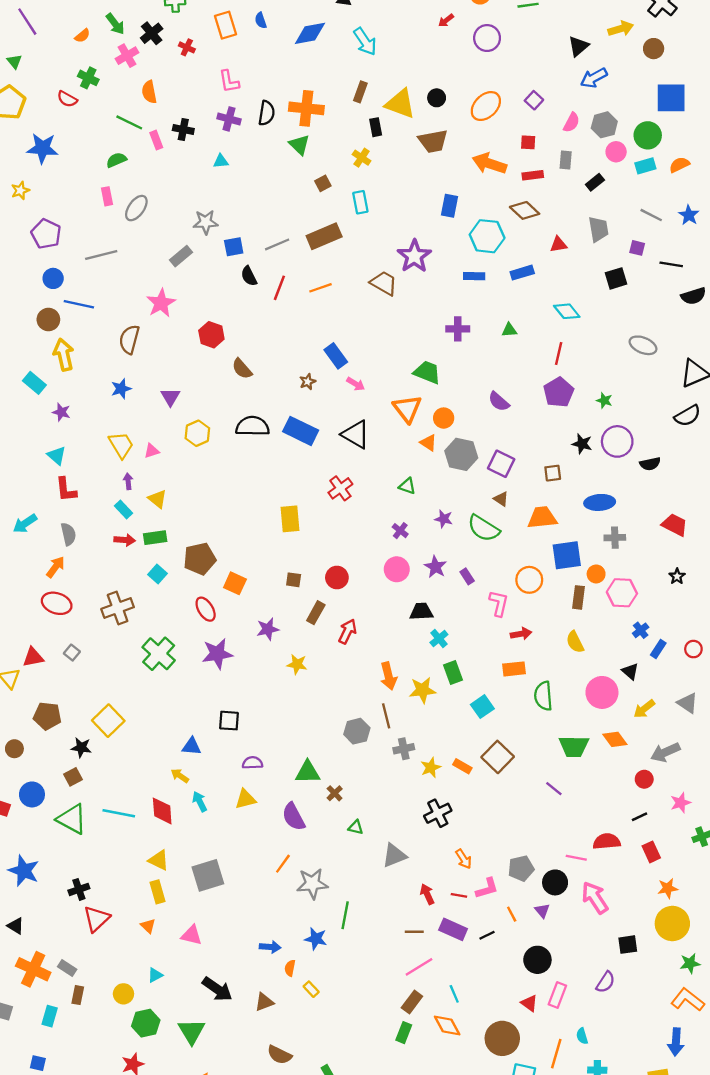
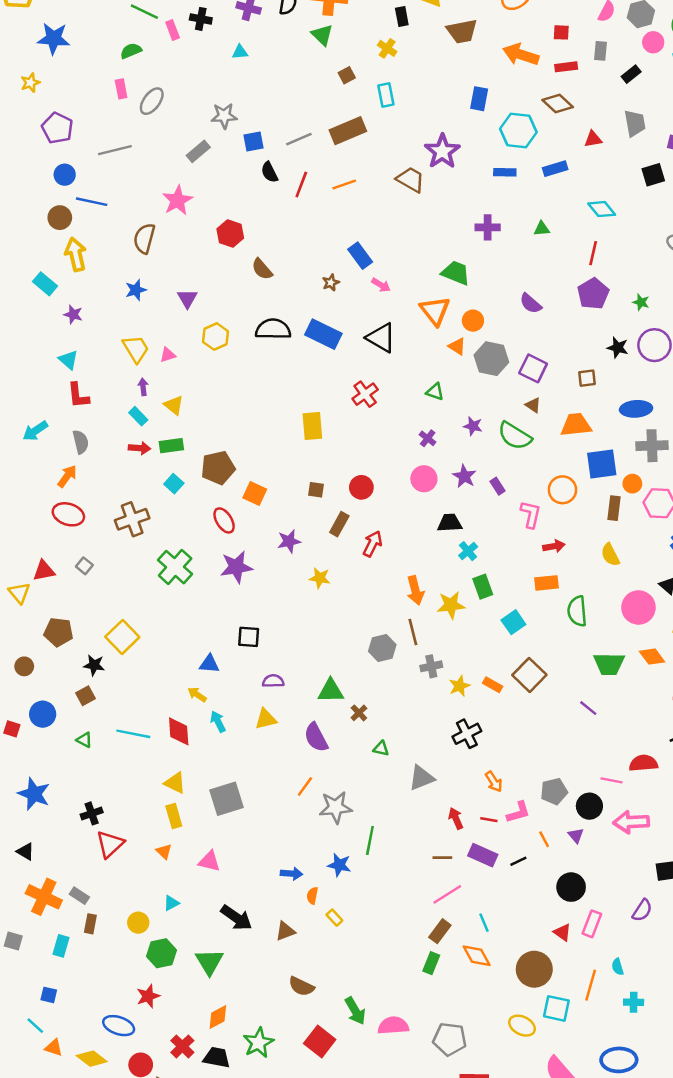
gray cross: (615, 538) -> (652, 446), size x1.4
green triangle: (72, 819) -> (84, 740), size x0.5
pink arrow: (595, 898) -> (631, 822), turned -60

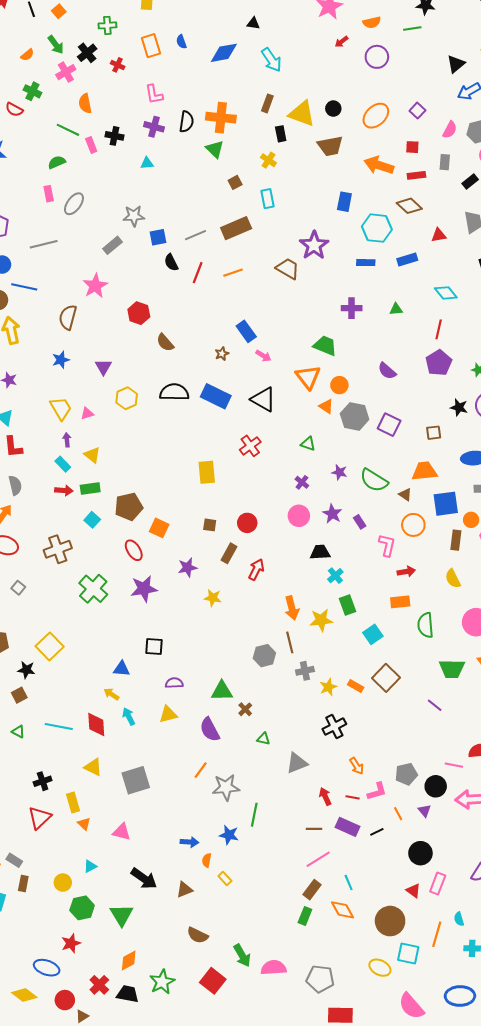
brown triangle: (533, 405) -> (405, 495), moved
black cross: (92, 813) -> (43, 781), moved
yellow rectangle: (174, 816) -> (73, 803), moved

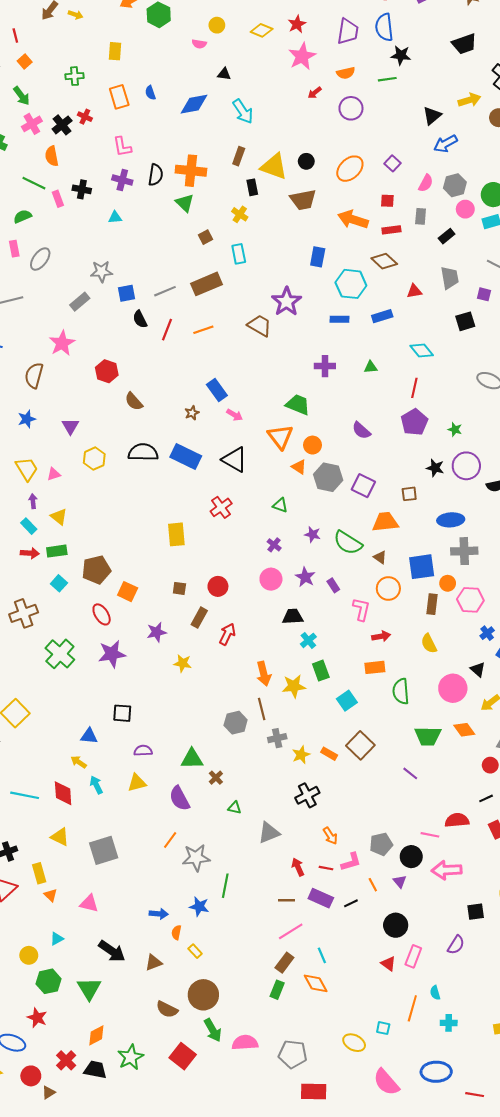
black cross: (87, 53) -> (62, 125), moved
orange trapezoid: (424, 471) -> (385, 522), moved
brown circle: (390, 921) -> (203, 995), moved
red star: (71, 943) -> (37, 1018), turned -30
cyan square: (408, 953) -> (383, 1028), size x0.6

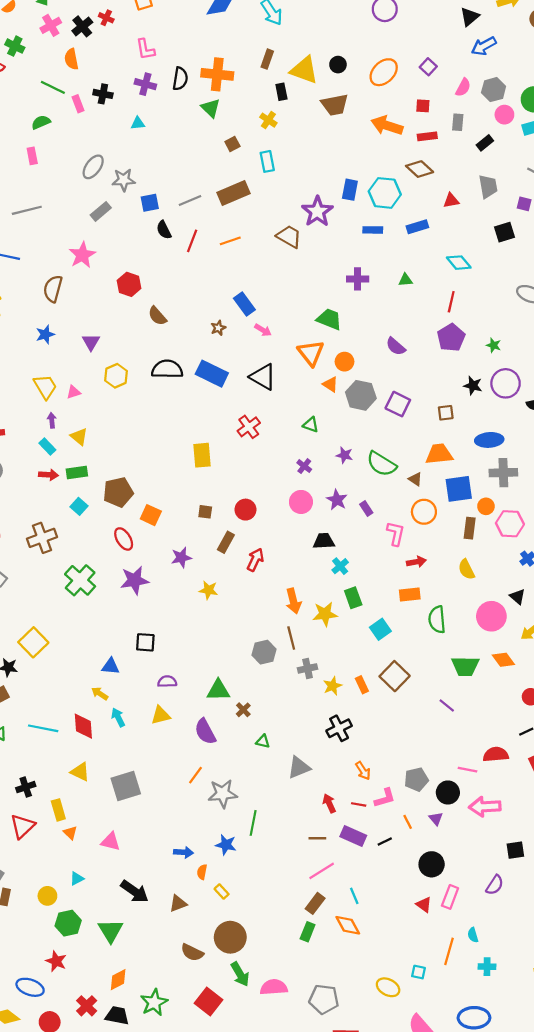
blue rectangle: (318, 257) -> (350, 190), moved
gray ellipse: (40, 259) -> (93, 167), moved
orange trapezoid: (385, 522) -> (439, 454), moved
orange rectangle: (329, 754) -> (362, 685), turned 35

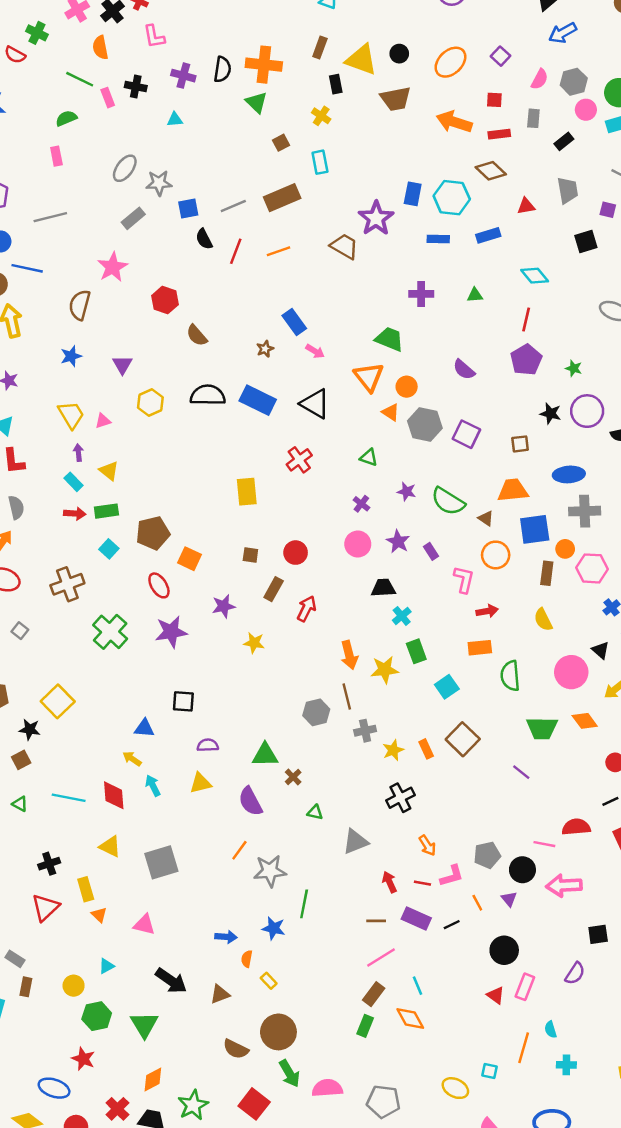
pink L-shape: (145, 49) -> (154, 37), moved

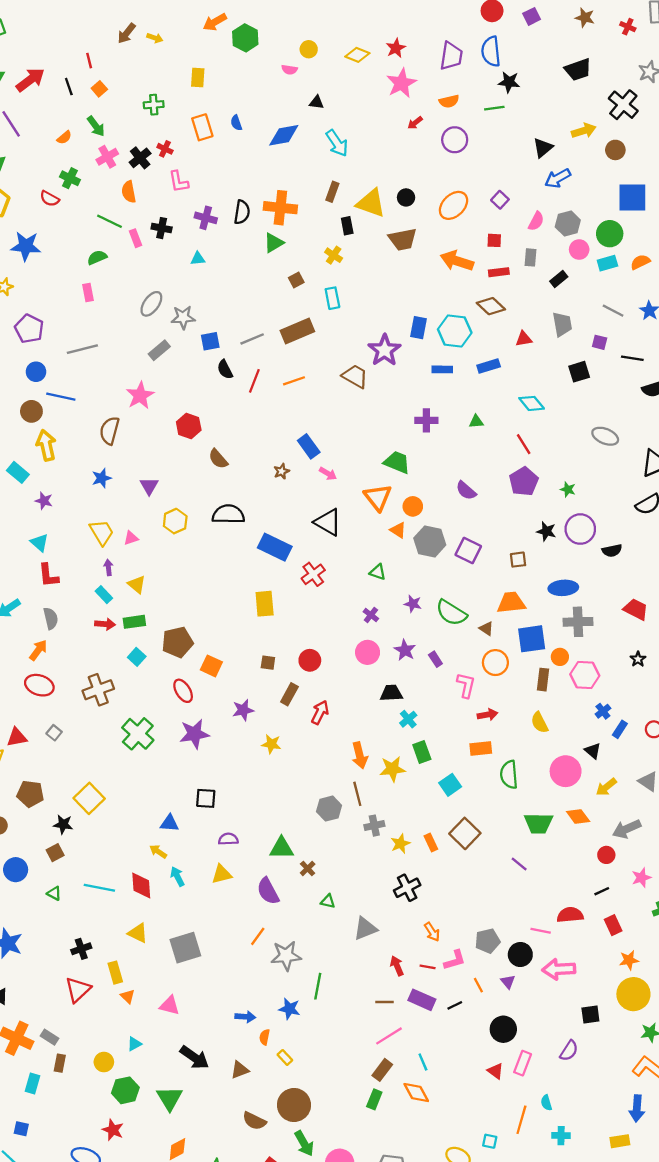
green triangle: (257, 102) -> (274, 243), turned 45
red line: (526, 320) -> (524, 444), turned -45
blue rectangle: (258, 400) -> (275, 547), moved

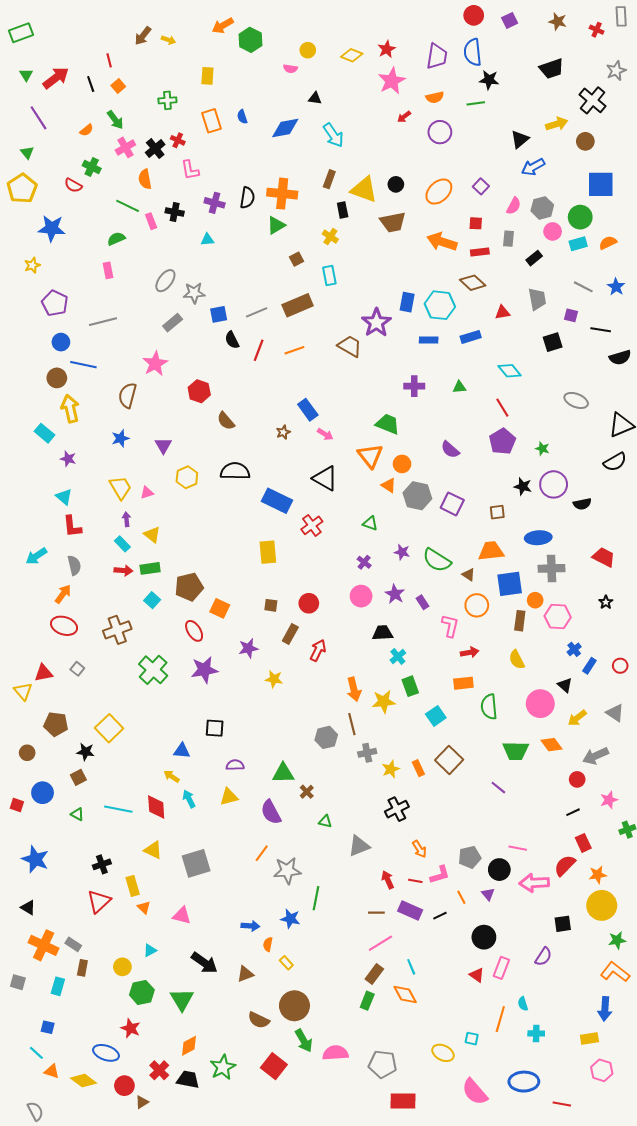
red semicircle: (570, 915) -> (565, 865), moved, turned -40

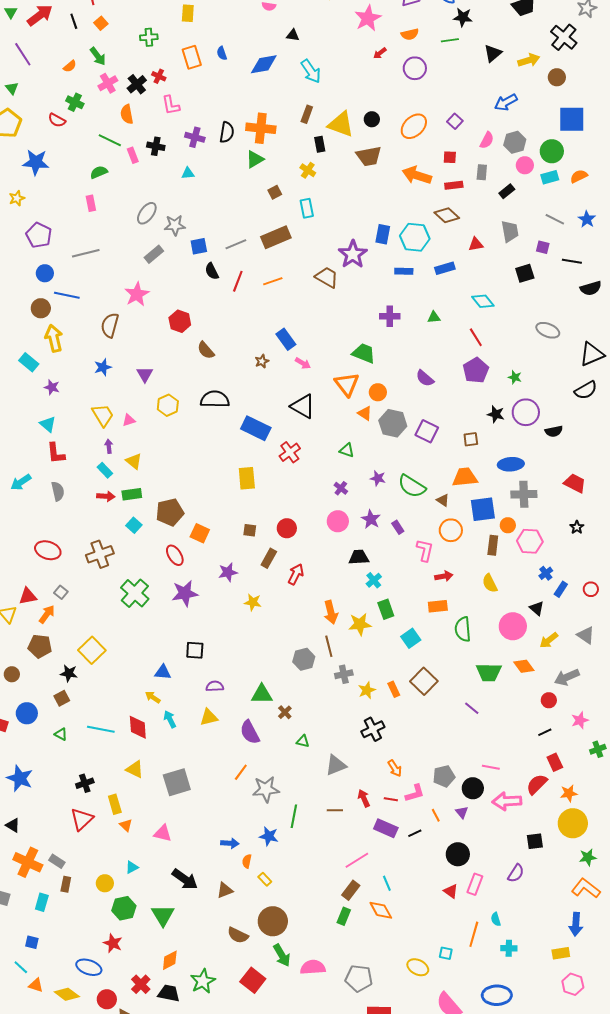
black triangle: (520, 139) -> (493, 53), moved
orange arrow: (63, 594) -> (47, 614), moved
brown line: (376, 913) -> (335, 810), moved

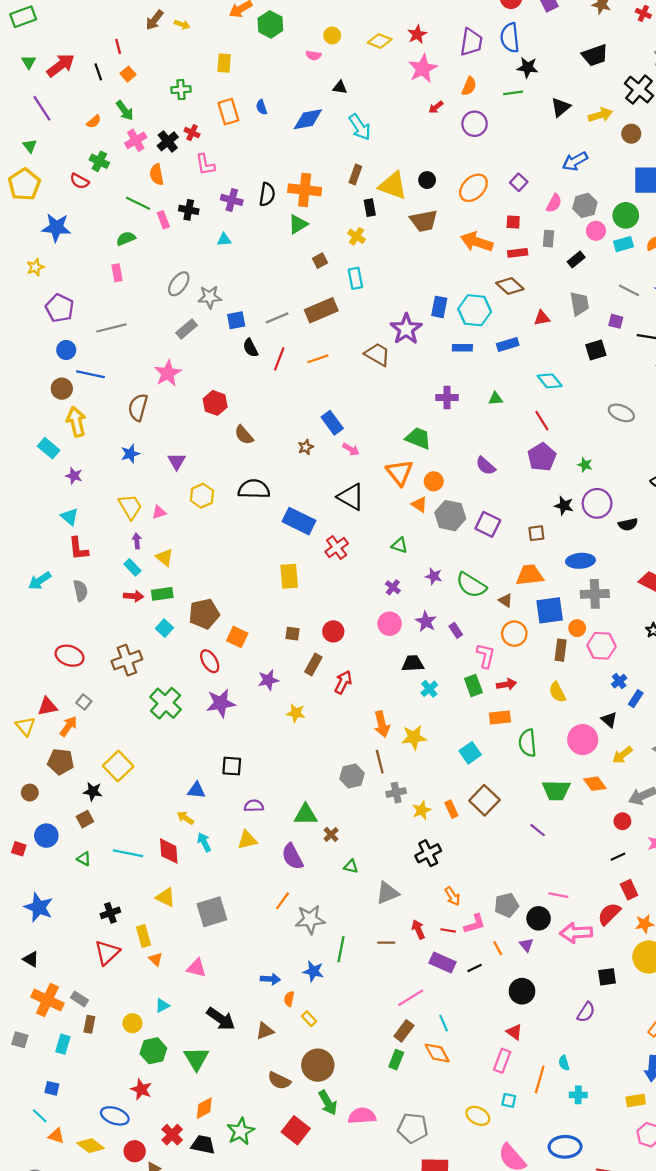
orange semicircle: (410, 34) -> (469, 86), turned -54
green rectangle: (386, 609) -> (473, 685), moved
pink rectangle: (475, 884) -> (502, 1061), moved

